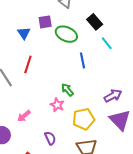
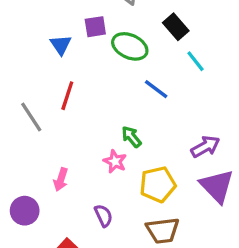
blue line: (83, 60) -> (156, 89), turned -42
pink arrow: (24, 116) -> (61, 179), turned -32

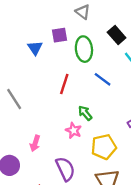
green ellipse: (130, 46) -> (84, 49), turned 60
red line: (67, 96) -> (64, 84), moved
purple semicircle: (103, 216) -> (65, 169), size x1.5

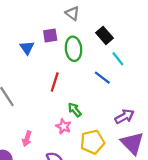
blue line: (103, 79) -> (102, 78), moved

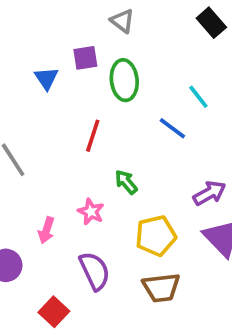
black rectangle: (105, 35) -> (211, 23), moved
pink star: (64, 126) -> (91, 212), moved

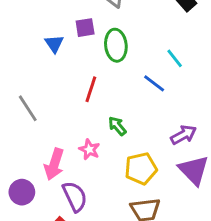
pink arrow: (46, 230) -> (54, 164), size x1.5
purple semicircle: (95, 271) -> (75, 197), moved

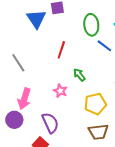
blue triangle: (54, 44) -> (36, 19), size x1.5
green ellipse: (116, 45) -> (91, 25), moved
pink arrow: (54, 164) -> (24, 99), moved

